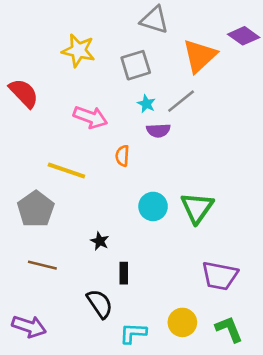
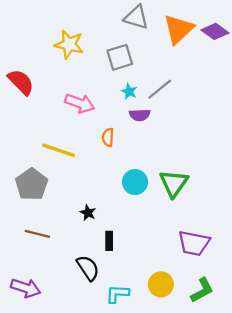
orange triangle: (200, 56) -> (179, 29), moved
green L-shape: (229, 329) -> (202, 290), turned 84

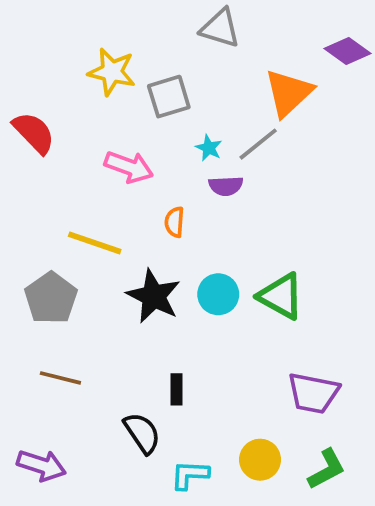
orange triangle: (179, 29) -> (289, 93), moved
gray square: (120, 57) -> (169, 97), moved
green triangle: (174, 183) -> (281, 296), turned -36
black star: (88, 213) -> (154, 296), moved, size x2.0

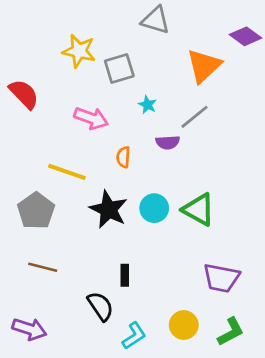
gray line: (258, 144) -> (194, 117), moved
purple semicircle: (226, 186) -> (168, 142), moved
cyan L-shape: (190, 475) -> (134, 336), turned 144

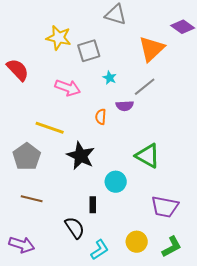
orange semicircle: (123, 157) -> (101, 117), moved
cyan circle: (154, 208) -> (116, 182), moved

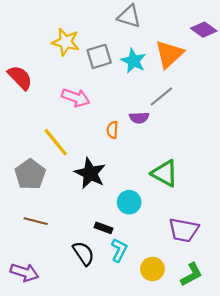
cyan star: (110, 78) -> (134, 61), moved, size x1.6
yellow line: (50, 128) -> (56, 142), turned 32
black rectangle: (93, 205) -> (104, 228), turned -70
cyan L-shape: (100, 250) -> (119, 250), moved, turned -30

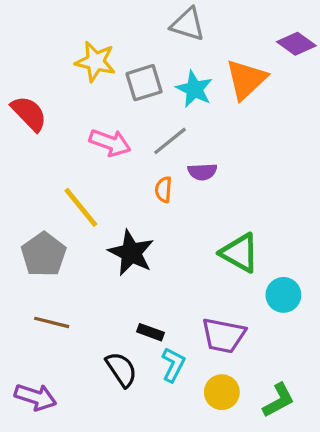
gray line: (161, 96) -> (170, 141), moved
cyan circle: (129, 202) -> (283, 295), moved
purple trapezoid: (184, 230) -> (223, 335), moved

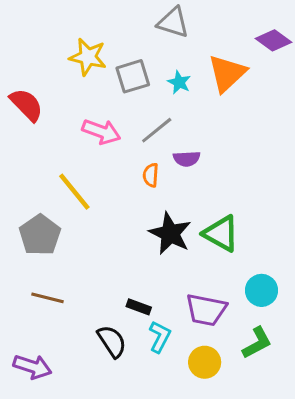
cyan star: (194, 89) -> (179, 82), size x0.7
black star: (131, 253) -> (170, 233), moved
cyan circle: (283, 295) -> (262, 290), moved
green L-shape: (279, 400) -> (257, 343), moved

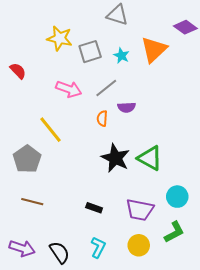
red semicircle: (26, 105) -> (18, 71), size x0.7
cyan L-shape: (160, 337) -> (98, 247), moved
black semicircle: (112, 341) -> (60, 252), moved

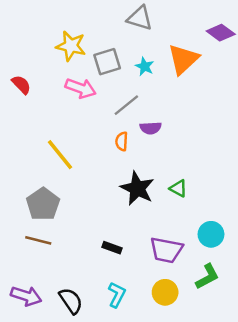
pink arrow: (69, 89) -> (81, 88), moved
green triangle: (150, 158) -> (178, 188), size x0.6
gray pentagon: (27, 159) -> (43, 204), moved

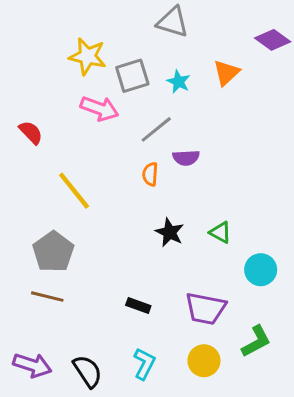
orange triangle: (183, 59) -> (226, 73), size x0.7
red semicircle: (21, 85) -> (31, 132), moved
black star: (137, 188) -> (170, 232), size x0.7
cyan circle: (211, 234) -> (261, 270), moved

